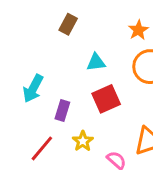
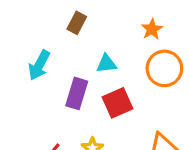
cyan arrow: (33, 89) -> (39, 65), moved
purple rectangle: (62, 110) -> (77, 93), moved, size x1.4

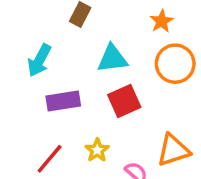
cyan triangle: (106, 64) -> (112, 59), size x1.4
purple rectangle: (77, 93) -> (63, 101), moved, turned 64

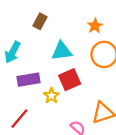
yellow star: (97, 150) -> (51, 96), moved

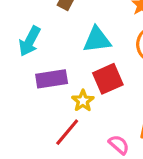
red line: (19, 119) -> (67, 132), moved

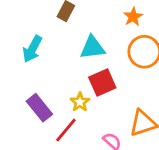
purple rectangle: (52, 79) -> (39, 108), moved, turned 60

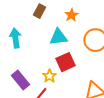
orange star: (133, 17) -> (71, 15), moved
cyan arrow: (32, 49) -> (15, 38), turned 144

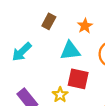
cyan arrow: (15, 38) -> (22, 52), turned -126
red square: (65, 62) -> (78, 79), turned 36

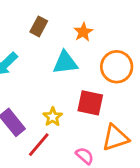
red square: (78, 79) -> (90, 103), moved

